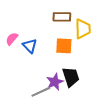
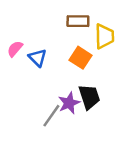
orange square: (64, 46) -> (80, 58), turned 30
gray line: (41, 92) -> (51, 116), turned -30

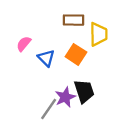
pink semicircle: (15, 49) -> (24, 44), moved
blue triangle: (38, 58) -> (46, 58), moved

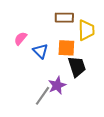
orange square: (76, 54) -> (66, 48), turned -30
black trapezoid: (84, 91) -> (77, 67), moved

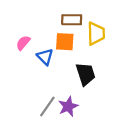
orange square: (66, 48) -> (65, 42), moved
purple star: (57, 85) -> (68, 106), moved

